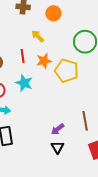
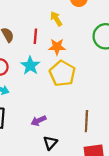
yellow pentagon: (67, 71) -> (62, 73), moved
purple arrow: (58, 129) -> (38, 121), moved

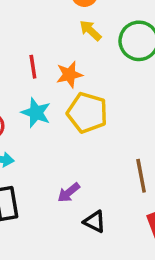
yellow arrow: (56, 19) -> (90, 30), moved
black triangle: (50, 143) -> (95, 222), turned -32

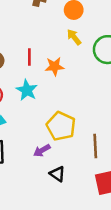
yellow pentagon: (87, 113) -> (61, 126), moved

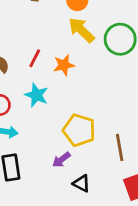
yellow arrow: (74, 37) -> (81, 30), size x1.5
red line: (29, 57) -> (35, 58), turned 35

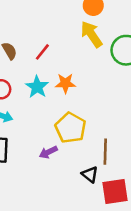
orange star: (64, 65) -> (65, 83), moved
black triangle: (82, 183) -> (90, 174), moved

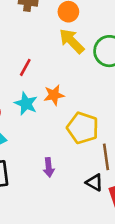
yellow pentagon: (71, 128) -> (83, 128), moved
purple arrow: (48, 152) -> (49, 167), turned -60

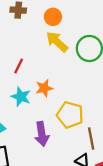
purple arrow: (49, 167) -> (42, 134), moved, size x1.5

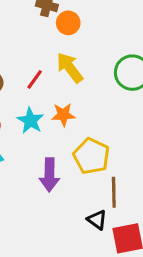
orange circle: (53, 17) -> (68, 23), moved
yellow arrow: (57, 42) -> (70, 68), moved

